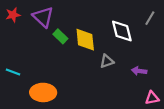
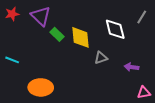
cyan line: (13, 72) -> (12, 60), moved

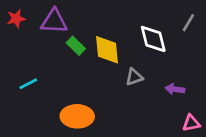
purple triangle: (41, 16) -> (54, 21), turned -40
cyan line: (12, 60) -> (28, 84), moved, turned -48
orange ellipse: (41, 87) -> (77, 116), moved

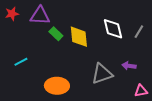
gray line: (188, 23) -> (139, 32), moved
gray triangle: (134, 77) -> (102, 74), moved, size x1.6

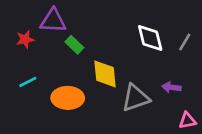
red star: (12, 14) -> (25, 39), moved
yellow diamond: (79, 37) -> (105, 74), moved
orange ellipse: (57, 86) -> (68, 98), moved

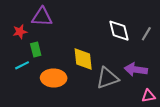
green rectangle: (74, 45) -> (36, 50), moved, turned 32
purple arrow: (171, 87) -> (136, 70), size x1.5

